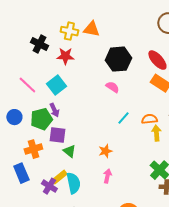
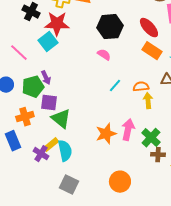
red star: (65, 56) -> (57, 24), size x1.4
cyan square: (56, 85) -> (48, 42), moved
green triangle: (69, 151) -> (61, 119), size x1.5
orange star: (105, 151) -> (106, 134), moved, size x1.5
pink arrow: (107, 176) -> (128, 130), moved, size x1.5

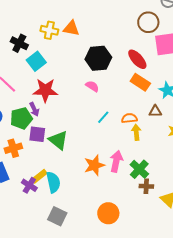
red star: (57, 24) -> (45, 90), moved
cyan square: (48, 42) -> (36, 61), moved
green triangle: (61, 119) -> (58, 140), moved

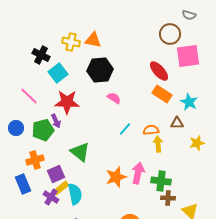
black hexagon: (98, 58) -> (100, 70), moved
purple square: (37, 134) -> (56, 174), moved, turned -30
green cross: (139, 169) -> (161, 181), turned -36

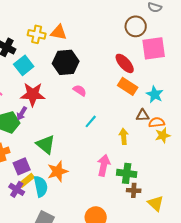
purple arrow: (56, 121) -> (22, 113), turned 56
orange semicircle: (151, 130) -> (157, 122), moved
orange star: (116, 177) -> (58, 171), moved

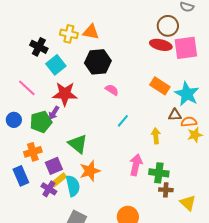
red ellipse: (125, 63) -> (161, 45), moved, turned -35
cyan star: (155, 94) -> (187, 94), size x1.4

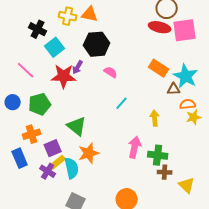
purple arrow: (54, 113) -> (78, 67), moved
brown triangle: (175, 115) -> (174, 89), moved

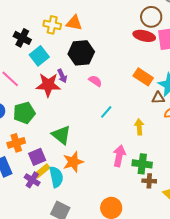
purple arrow: (78, 67) -> (62, 76), turned -56

